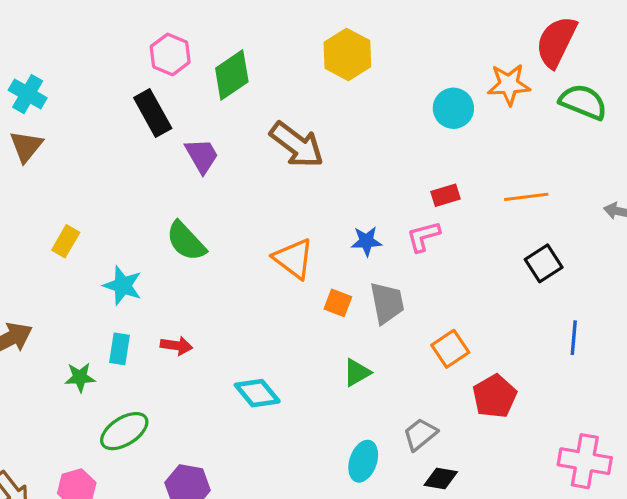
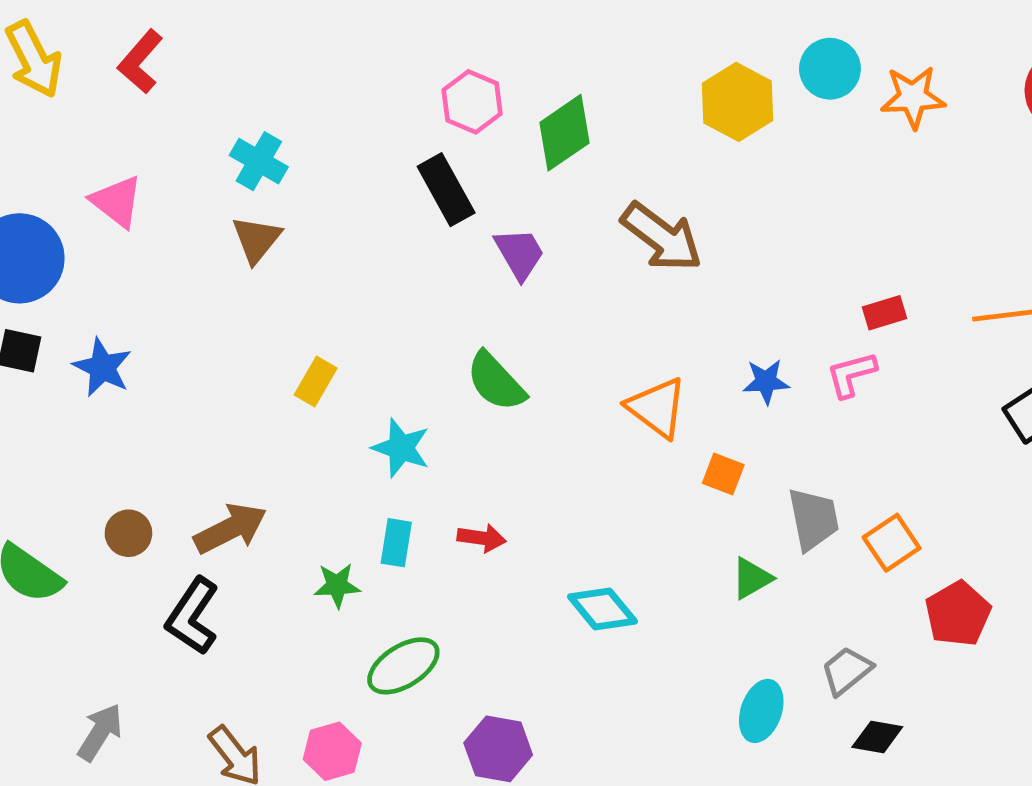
orange star: (509, 85) -> (913, 97), moved
cyan circle: (453, 108) -> (830, 69), moved
gray trapezoid: (387, 303) -> (813, 519), moved

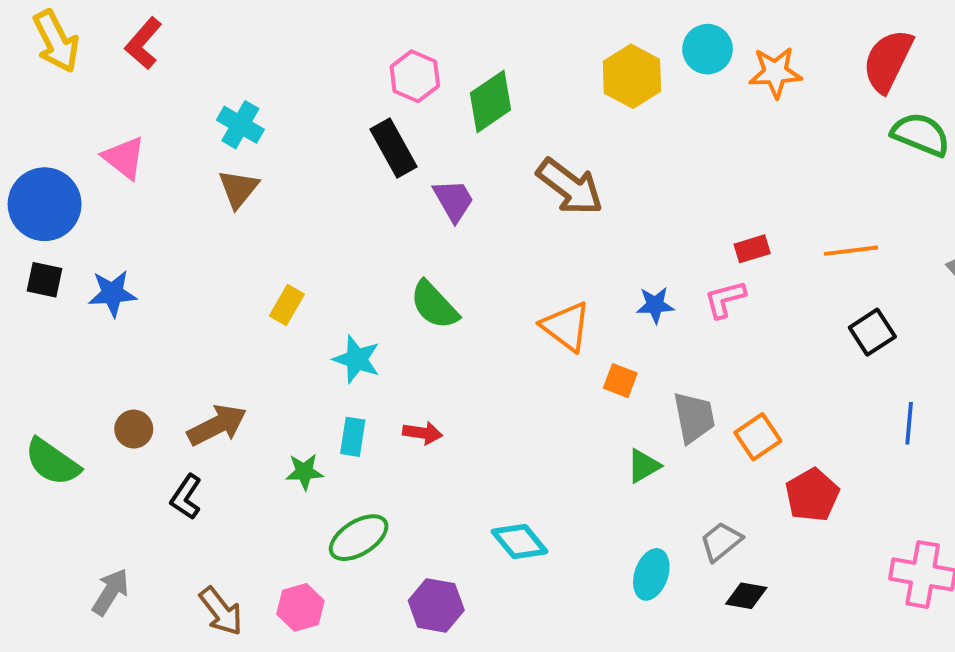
blue star: (102, 367) -> (112, 293), turned -30
cyan diamond: (602, 609) -> (519, 541), moved
black L-shape: (192, 616) -> (186, 497), size x0.7

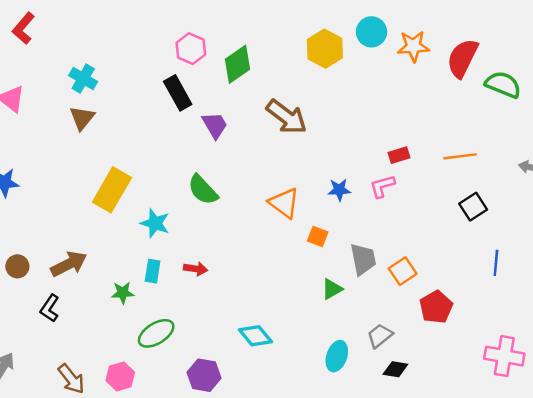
red semicircle: (888, 61) -> (462, 58), moved
yellow rectangle: (287, 305) -> (112, 190), size x1.8

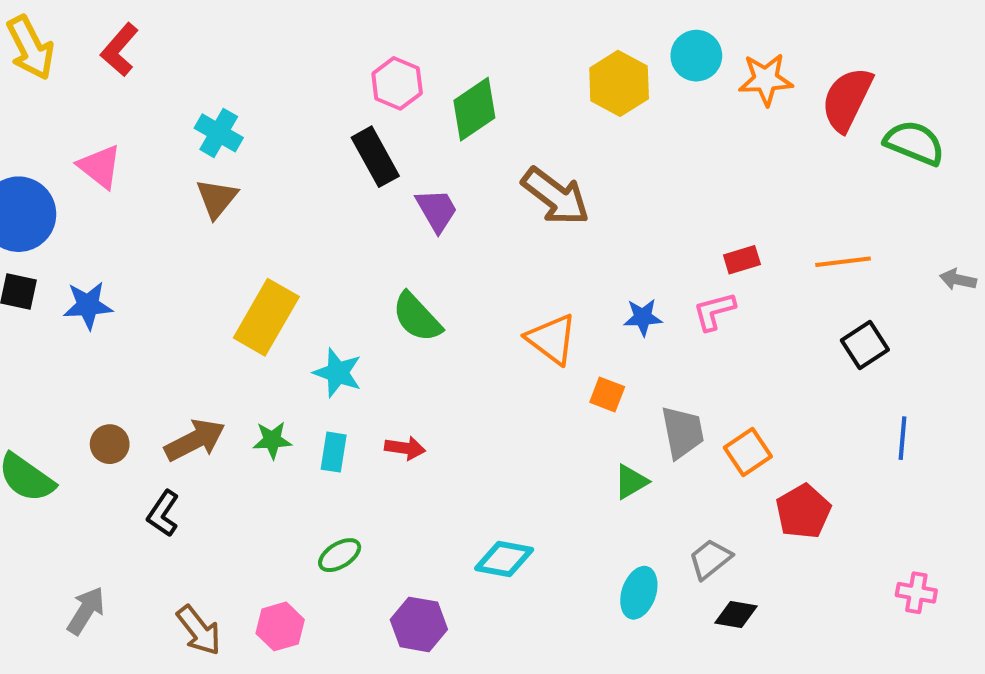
green star: (123, 293) -> (272, 440), moved
green ellipse: (156, 333) -> (340, 555), size x0.7
cyan diamond: (255, 336) -> (504, 559), turned -40
pink cross: (504, 356) -> (916, 593), size x0.6

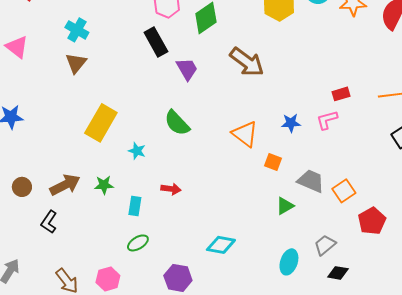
cyan star: (338, 373) -> (137, 151), size x0.7
gray trapezoid: (682, 432) -> (311, 181), turned -56
cyan rectangle: (334, 452) -> (135, 206), moved

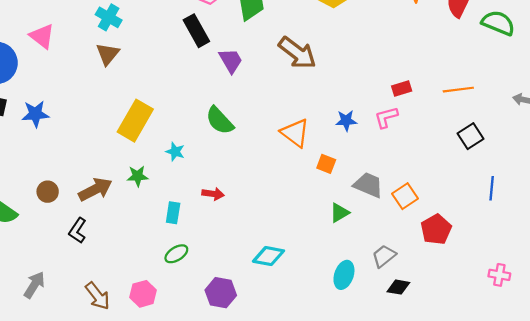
green star: (104, 185) -> (138, 176), moved

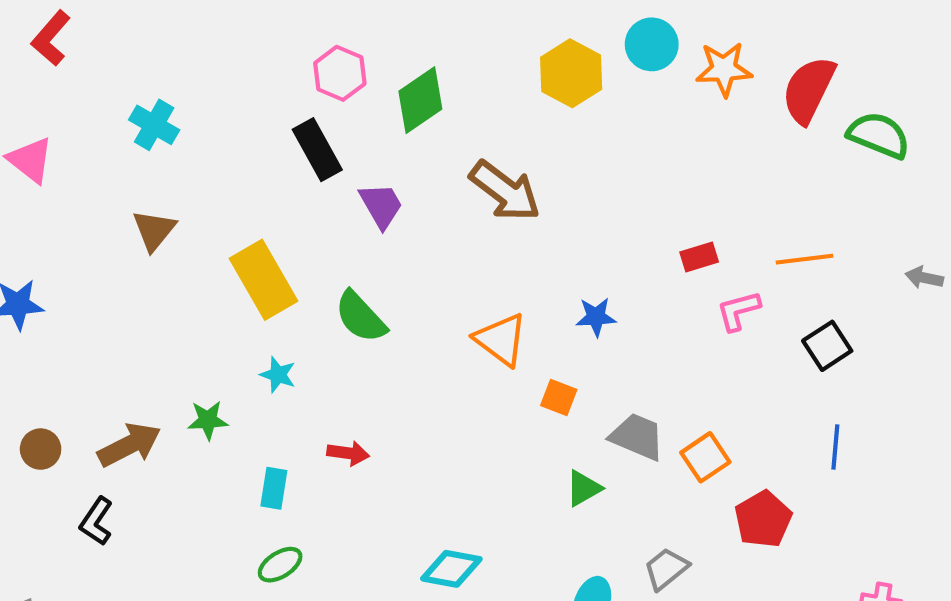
brown triangle: (108, 54) -> (154, 230), moved
pink L-shape: (386, 117) -> (738, 311), moved
yellow rectangle: (135, 121) -> (264, 280), moved, turned -60
blue line: (492, 188) -> (835, 447), moved

